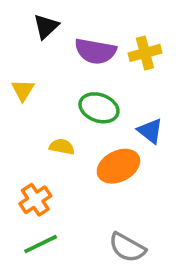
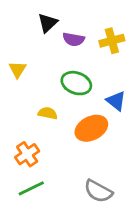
black triangle: (46, 26) -> (48, 23), moved
purple semicircle: (95, 51) -> (74, 39), size x0.7

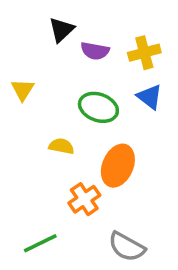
blue triangle: (116, 101) -> (150, 97), moved
orange ellipse: (91, 128) -> (118, 166), turned -40
orange cross: (27, 154) -> (84, 199), moved

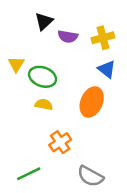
green ellipse: (98, 107) -> (43, 77), moved
orange ellipse: (118, 166) -> (92, 102), moved

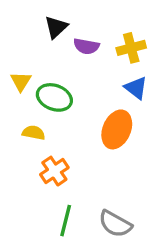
yellow semicircle: (44, 104) -> (34, 133), moved
orange cross: (60, 142) -> (54, 171), moved
green line: (29, 174) -> (66, 221), moved, turned -50

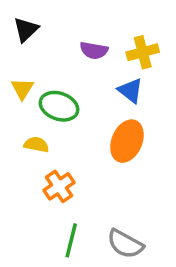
black triangle: (56, 27) -> (26, 30), moved
blue triangle: (136, 88) -> (130, 91), moved

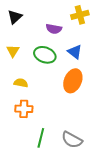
yellow cross: (143, 52) -> (80, 15), moved
green ellipse: (59, 106) -> (45, 55), moved
orange cross: (59, 186) -> (24, 109), moved, turned 36

